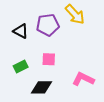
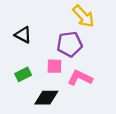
purple pentagon: (48, 25) -> (70, 44), moved
pink L-shape: (83, 79) -> (80, 78), moved

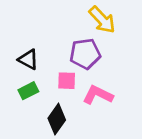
black triangle: (23, 35) -> (28, 59), moved
black diamond: (46, 98) -> (57, 119), turned -55

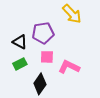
purple pentagon: (85, 54) -> (43, 33), moved

